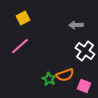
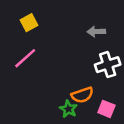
white cross: (85, 51) -> (108, 65), turned 36
green star: (49, 79) -> (68, 109), moved

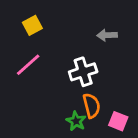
white cross: (108, 65) -> (83, 72), moved
orange semicircle: (82, 95) -> (92, 106), turned -85

